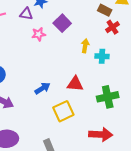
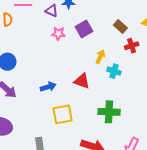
brown rectangle: (105, 10) -> (120, 27), moved
red triangle: (75, 84) -> (82, 81), moved

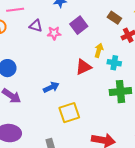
purple triangle: (52, 11) -> (36, 26), moved
red triangle: (82, 81) -> (83, 67), moved, turned -36
green cross: (109, 112) -> (120, 92), moved

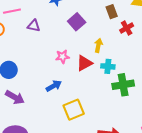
brown rectangle: (114, 18) -> (112, 12), turned 40
pink star: (54, 33) -> (62, 57), moved
cyan cross: (114, 63) -> (108, 66), moved

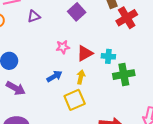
purple triangle: (34, 26) -> (34, 16), turned -32
red cross: (127, 28) -> (127, 18), size x1.5
yellow arrow: (98, 45) -> (81, 77), moved

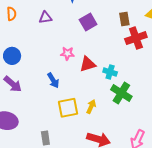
green cross: (124, 75) -> (121, 93), turned 30
blue arrow: (54, 76) -> (53, 80), turned 77
yellow arrow: (81, 77) -> (91, 107), moved

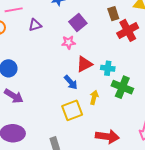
pink star: (67, 53) -> (69, 42), moved
blue arrow: (53, 80) -> (71, 82), moved
yellow arrow: (91, 107) -> (94, 97), moved

